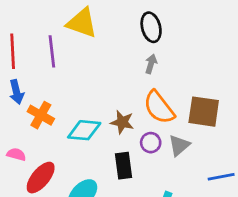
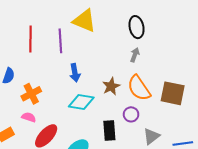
blue arrow: (16, 92) -> (75, 73), moved
orange cross: (41, 115) -> (31, 94), moved, turned 30
brown star: (122, 122) -> (111, 86), moved, turned 30
gray triangle: (179, 145) -> (151, 136), moved

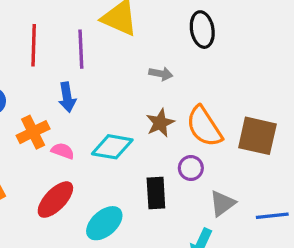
gray arrow: (135, 55) -> (161, 74), moved, turned 80
blue arrow: (75, 73) -> (67, 97), moved
pink semicircle: (29, 117) -> (63, 151), moved

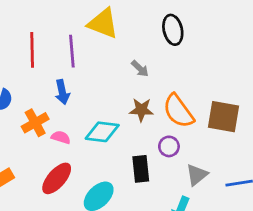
gray arrow: (161, 74) -> (140, 69), turned 36
brown star: (160, 123) -> (141, 110), turned 30

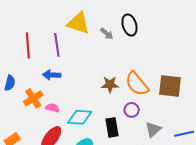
gray arrow: (140, 69) -> (107, 34), moved
blue arrow: (62, 92) -> (52, 75), turned 108
cyan diamond: (102, 132) -> (80, 117), moved

